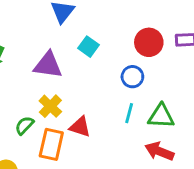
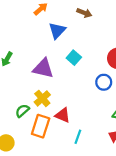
cyan line: (129, 113) -> (78, 137), moved

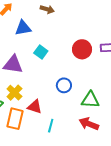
blue triangle: (57, 31) -> (23, 28), turned 42
blue circle: (104, 82) -> (64, 85), moved

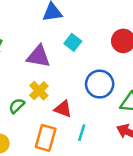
blue circle: (64, 85) -> (100, 84), size x1.5
orange rectangle: (15, 119) -> (46, 138), moved

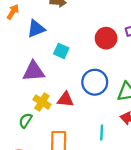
red triangle: (63, 109) -> (65, 99), moved
cyan line: (82, 133) -> (102, 132), moved

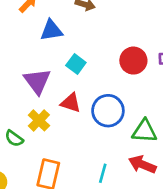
purple triangle: (34, 71) -> (37, 81), turned 45
red triangle: (65, 99) -> (71, 103), moved
green semicircle: (25, 121) -> (14, 138), turned -98

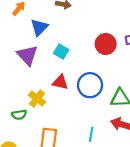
blue triangle: (51, 30) -> (39, 27), turned -30
purple triangle: (37, 81) -> (27, 55), moved
green semicircle: (14, 138) -> (19, 115), turned -40

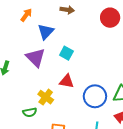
red circle: (106, 44) -> (110, 18), moved
blue circle: (90, 85) -> (95, 96), moved

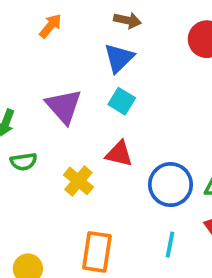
blue triangle: (46, 32) -> (119, 58), moved
green semicircle: (30, 112) -> (24, 162), moved

